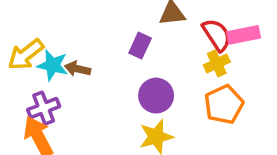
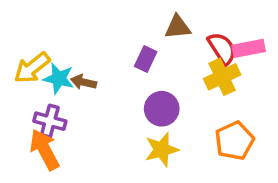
yellow cross: (217, 63) -> (222, 77), size x1.4
orange pentagon: (224, 104) -> (234, 141), moved
purple cross: (44, 108) -> (50, 121), turned 36

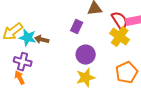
yellow cross: (222, 77) -> (120, 37), turned -30
orange arrow: (44, 150) -> (20, 78), size x0.6

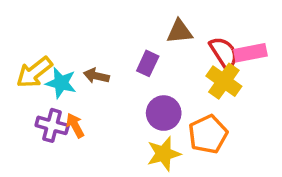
brown arrow: (42, 40) -> (96, 76), moved
orange pentagon: (127, 73) -> (208, 134), moved
orange arrow: (20, 78) -> (75, 125), moved

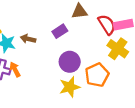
purple rectangle: (148, 63) -> (60, 31), turned 32
yellow cross: (224, 81) -> (118, 49), moved

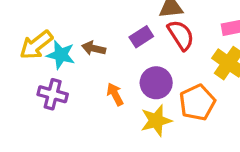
red semicircle: (107, 25) -> (181, 35), moved
orange arrow: (15, 69) -> (115, 94), moved

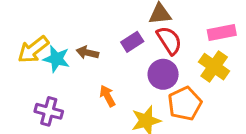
purple circle: (156, 83) -> (163, 74), moved
purple cross: (53, 94) -> (49, 111), moved

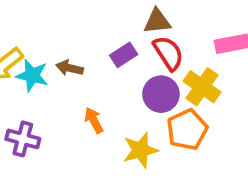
yellow cross: (214, 67) -> (202, 87), moved

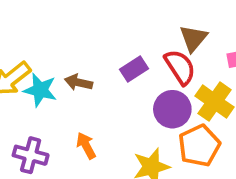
brown triangle: (157, 21) -> (193, 38), moved, turned -44
orange arrow: (94, 120) -> (86, 146), moved

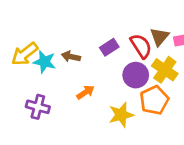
brown triangle: (193, 38) -> (159, 37), moved
orange arrow: (86, 146) -> (85, 92), moved, turned 84

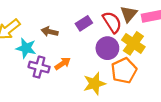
cyan star: (44, 62) -> (26, 48), moved
purple cross: (38, 107) -> (39, 67), moved

